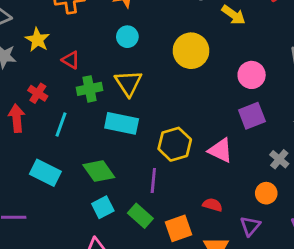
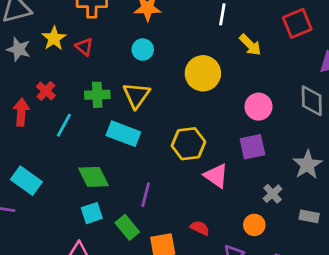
red triangle: (71, 60) -> (84, 47), moved
yellow hexagon: (175, 144) -> (188, 144), moved
cyan rectangle: (45, 173) -> (26, 181), moved

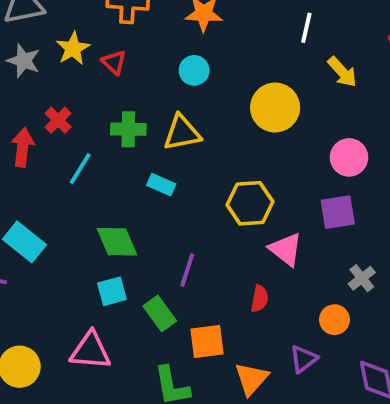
yellow triangle: (136, 95) -> (182, 133), turned 40
cyan rectangle: (123, 134) -> (161, 185), size x0.6
red semicircle: (200, 228) -> (260, 299), moved, turned 72

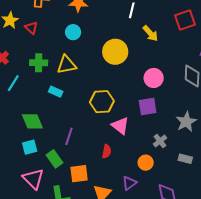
pink triangle: (90, 351) -> (33, 179), moved, turned 40

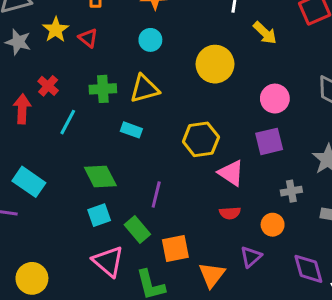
gray cross: (160, 141) -> (291, 191), turned 32
red semicircle: (107, 151) -> (230, 213), moved, turned 80

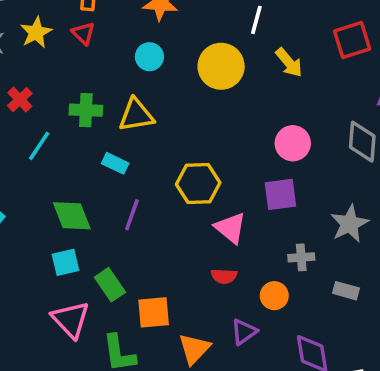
red triangle: (88, 38) -> (83, 33), moved
yellow circle: (215, 64) -> (221, 66), moved
purple line: (156, 194) -> (132, 215), moved

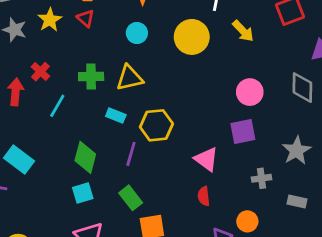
yellow hexagon: (198, 183) -> (156, 125), moved
green diamond: (72, 216) -> (85, 157), turned 40
red semicircle: (224, 276) -> (204, 196), turned 84
green rectangle: (110, 285) -> (131, 198), moved
orange circle: (274, 296) -> (247, 221), moved

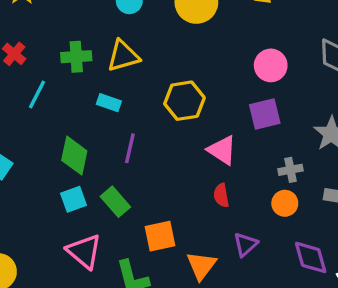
yellow hexagon: (156, 125) -> (184, 101), moved
green rectangle: (131, 198) -> (115, 202), moved
orange circle: (247, 221) -> (285, 203), moved

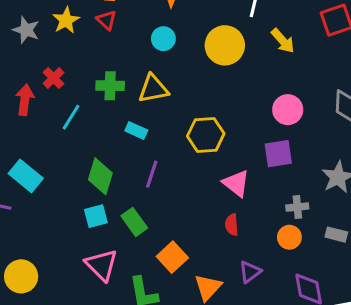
orange square: (160, 236) -> (172, 257), turned -36

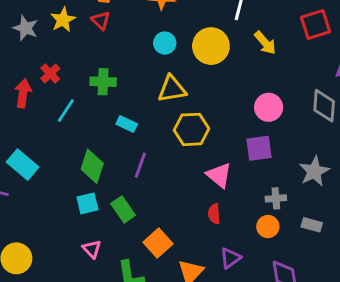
cyan circle: (163, 39) -> (165, 43), moved
yellow triangle: (153, 89) -> (172, 89), moved
pink triangle: (102, 265) -> (92, 249), size x0.6

